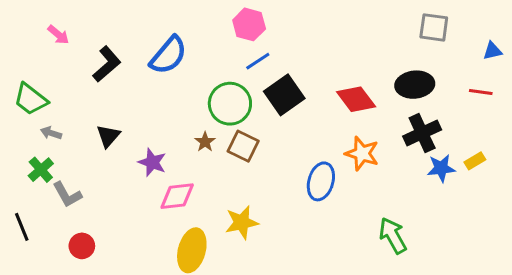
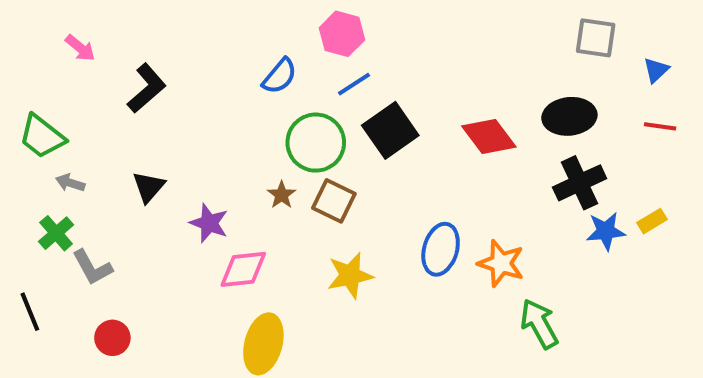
blue triangle: (492, 51) -> (656, 70), moved, turned -30
blue semicircle: (168, 55) -> (280, 76), moved, size x0.7
orange star: (362, 154) -> (501, 263), moved
yellow star: (242, 222) -> (350, 275), moved

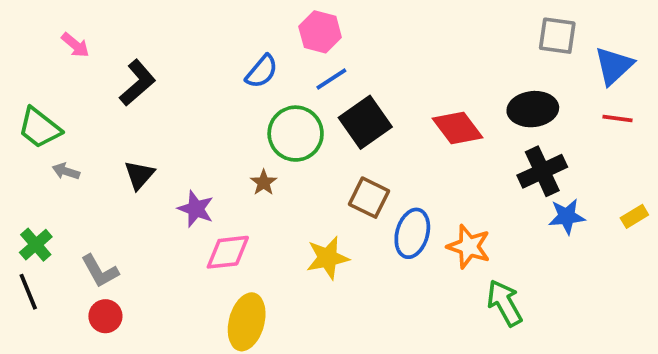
blue triangle: (656, 70) -> (614, 66), size x1.6
brown square: (334, 201) -> (369, 198), moved
yellow rectangle: (652, 221) -> (634, 216), moved
green cross: (56, 233) -> (36, 245), moved
gray L-shape: (92, 267) -> (100, 271), moved

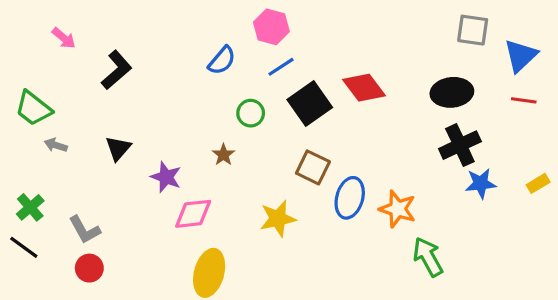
red diamond: (457, 128) -> (364, 88), moved
green circle: (296, 134) -> (251, 113), size x0.6
black line: (28, 292) -> (24, 247), turned -32

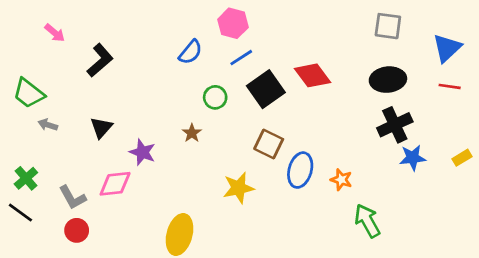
gray square: (473, 30) -> (388, 26), moved
orange star: (398, 209) -> (341, 180), size x0.7
pink diamond: (193, 214) -> (115, 184), moved

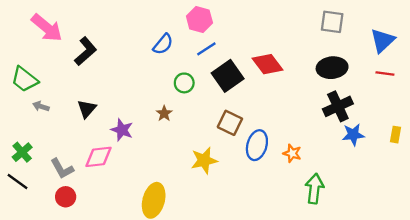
pink arrow: (55, 33) -> (47, 28), size x1.8
yellow rectangle: (462, 158) -> (395, 135), turned -49
green arrow: (367, 221) -> (314, 189), turned 36

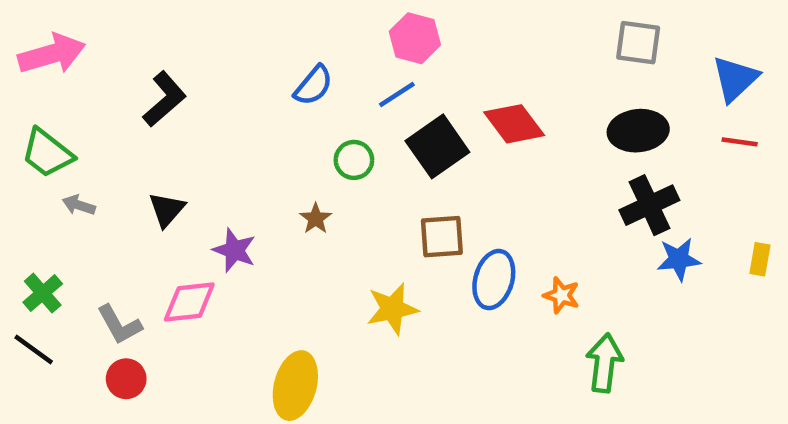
pink hexagon: (199, 20) -> (415, 38), moved
pink arrow: (47, 28) -> (52, 54), moved, turned -56
brown square: (230, 123) -> (442, 237), turned -30

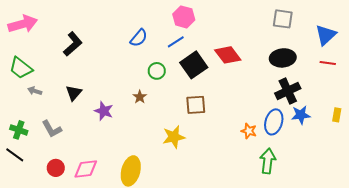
blue ellipse: (494, 280) -> (274, 122), moved
green cross: (43, 293) -> (19, 130), turned -30
pink diamond: (189, 302) -> (86, 169), moved
gray L-shape: (119, 325) -> (52, 129), moved

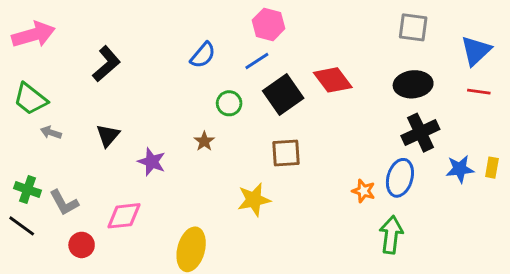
blue star: (301, 115) -> (460, 169), moved
gray L-shape: (52, 129) -> (64, 203), moved
pink diamond: (86, 169) -> (124, 216), moved

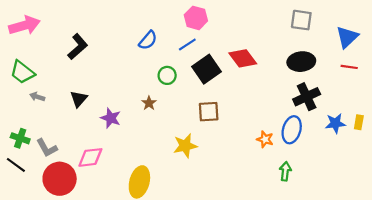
green arrow: (391, 235) -> (285, 171), size x0.7
red circle: (82, 245) -> (60, 179), size x1.8

